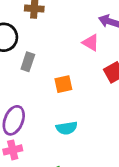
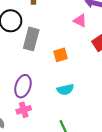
gray rectangle: (28, 62) -> (31, 39), size x1.5

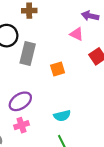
purple ellipse: (23, 86) -> (20, 101), turned 40
cyan semicircle: (65, 90) -> (62, 116), moved

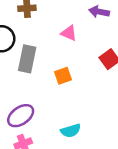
pink triangle: (77, 34) -> (69, 33), moved

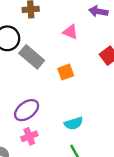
gray rectangle: (27, 59) -> (32, 57), turned -60

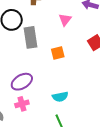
pink triangle: (70, 32) -> (65, 20), turned 40
gray rectangle: (32, 57) -> (30, 37), turned 35

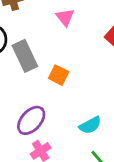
orange square: (58, 53) -> (59, 75), moved, turned -32

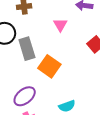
orange square: (59, 75) -> (49, 66), size x1.5

